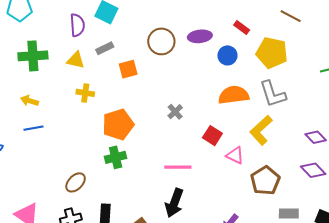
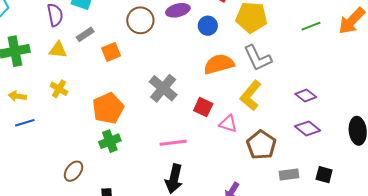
yellow cross: (85, 93) -> (59, 89), moved, turned 30
gray cross: (175, 112) -> (163, 88), size x1.8

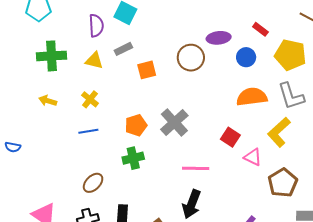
brown circle: (140, 20) -> (191, 58), moved
gray cross: (163, 88) -> (174, 122), moved
orange pentagon: (108, 108) -> (136, 125), size x0.7
blue line: (25, 123) -> (88, 131), moved

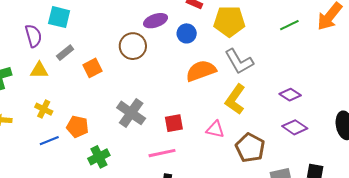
orange pentagon: (136, 125) -> (77, 127), moved, turned -30
red square: (230, 137) -> (174, 123), moved, turned -30

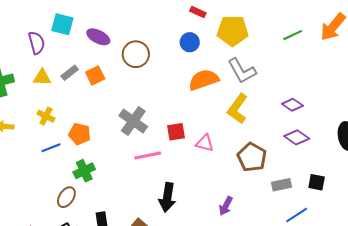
purple ellipse: (156, 21) -> (98, 37), moved, turned 45
gray rectangle: (65, 53) -> (70, 73), moved
pink triangle: (215, 129) -> (205, 143), moved
pink line: (162, 153) -> (148, 155), moved
green cross: (99, 157) -> (84, 171), moved

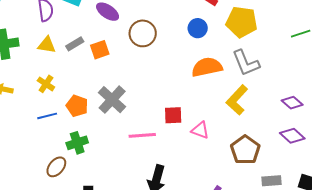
gray cross: (133, 121) -> (112, 100), moved

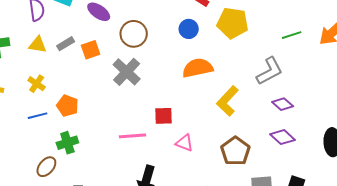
gray L-shape: (246, 63) -> (270, 71), moved, turned -96
gray cross: (112, 100) -> (127, 72), moved
pink triangle: (200, 130) -> (184, 143), moved

